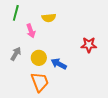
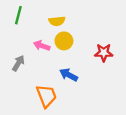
pink arrow: (31, 31) -> (42, 46), moved, turned 128
yellow circle: (39, 58) -> (64, 41), moved

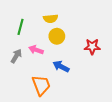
green line: (18, 15) -> (20, 27), moved
pink arrow: (42, 46) -> (36, 50), moved

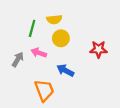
green line: (20, 27) -> (32, 28), moved

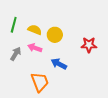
yellow semicircle: (54, 19) -> (35, 30), moved, turned -152
green line: (32, 28) -> (14, 25), moved

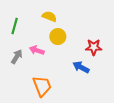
yellow semicircle: (35, 30) -> (49, 17), moved
blue arrow: (59, 64) -> (81, 67), moved

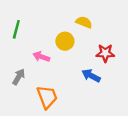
yellow semicircle: (49, 17) -> (84, 22), moved
gray arrow: (17, 57) -> (19, 77), moved

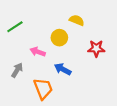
green line: (16, 29) -> (15, 27), turned 42
blue arrow: (91, 76) -> (63, 69), moved

